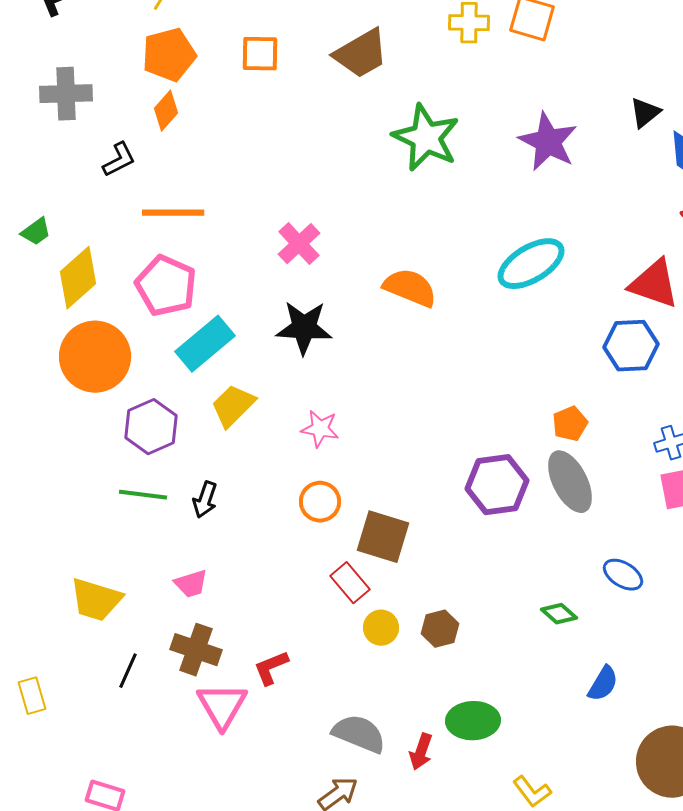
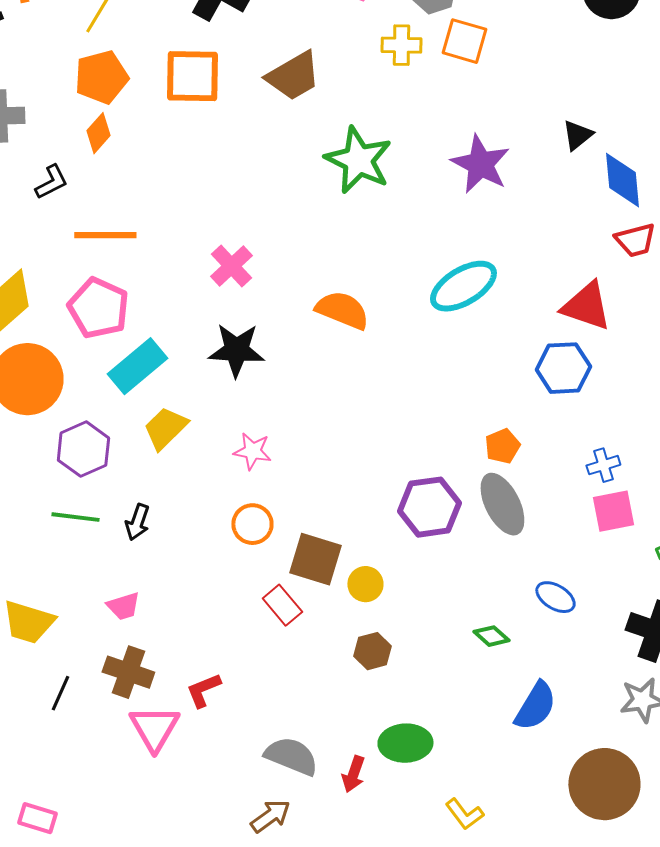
orange square: (260, 54) -> (192, 76), size x1.5
yellow circle: (381, 628) -> (365, 584), moved
blue semicircle: (603, 684) -> (535, 706), size x1.4

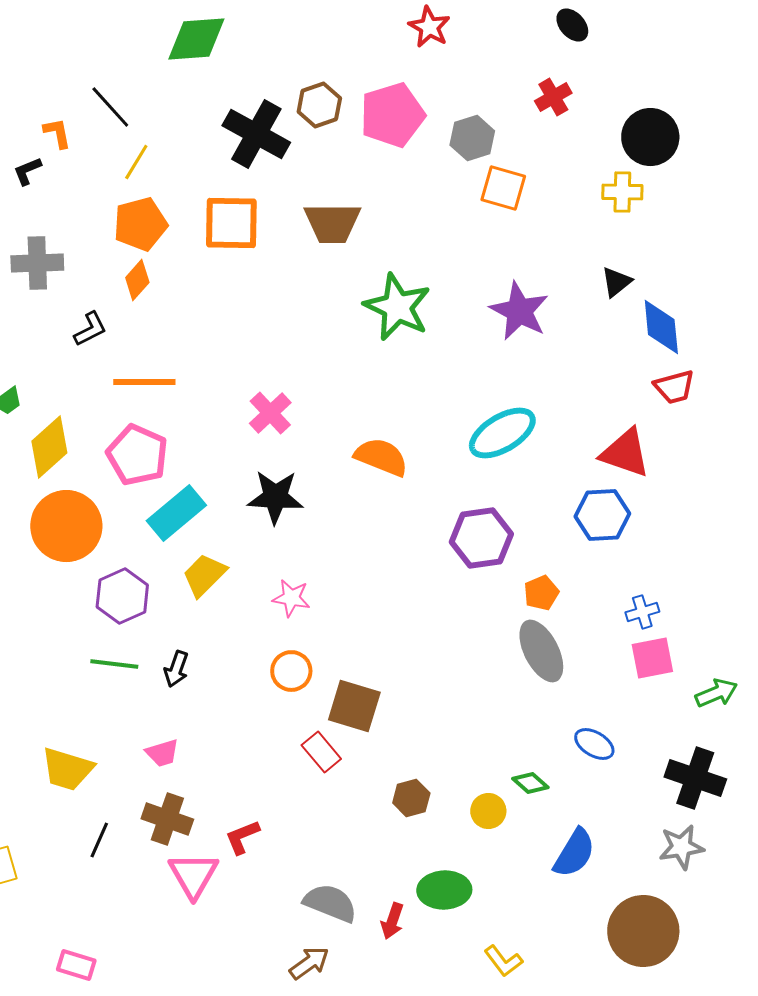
yellow cross: (401, 45) -> (622, 192), moved
brown trapezoid: (293, 76) -> (332, 223), turned 30
purple hexagon: (429, 507) -> (481, 538), moved
yellow circle: (365, 584) -> (488, 811), moved

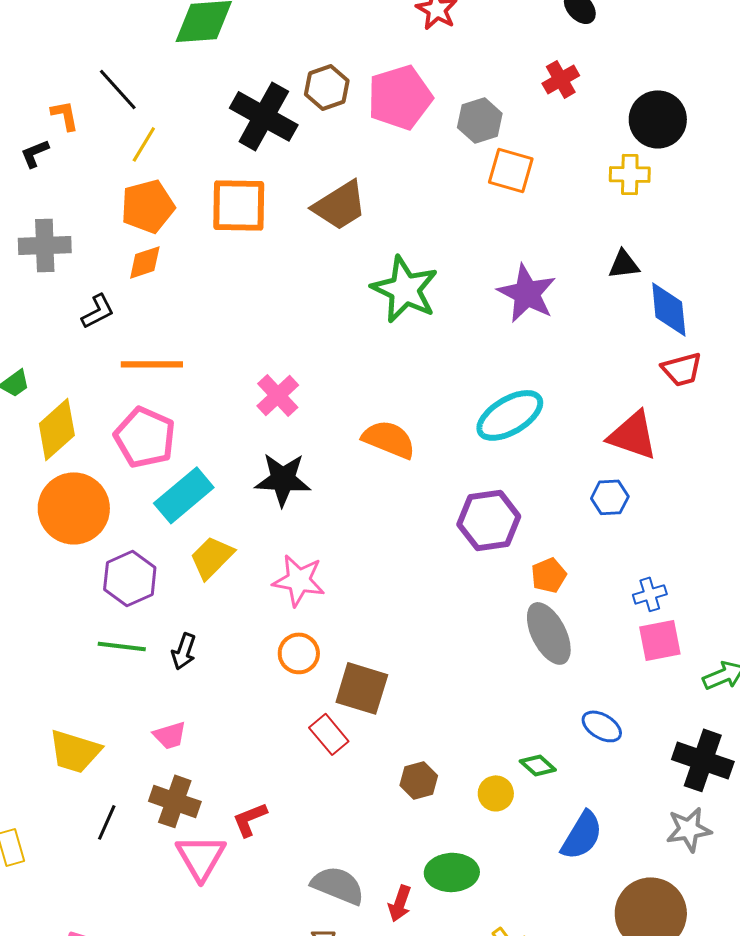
brown trapezoid: (332, 223) -> (340, 205), turned -32
orange diamond: (137, 280) -> (145, 262), turned 30
black triangle: (616, 282) -> (624, 264), turned 32
blue hexagon: (602, 515) -> (610, 497), size x0.7
pink star: (291, 598) -> (299, 580), size x1.4

